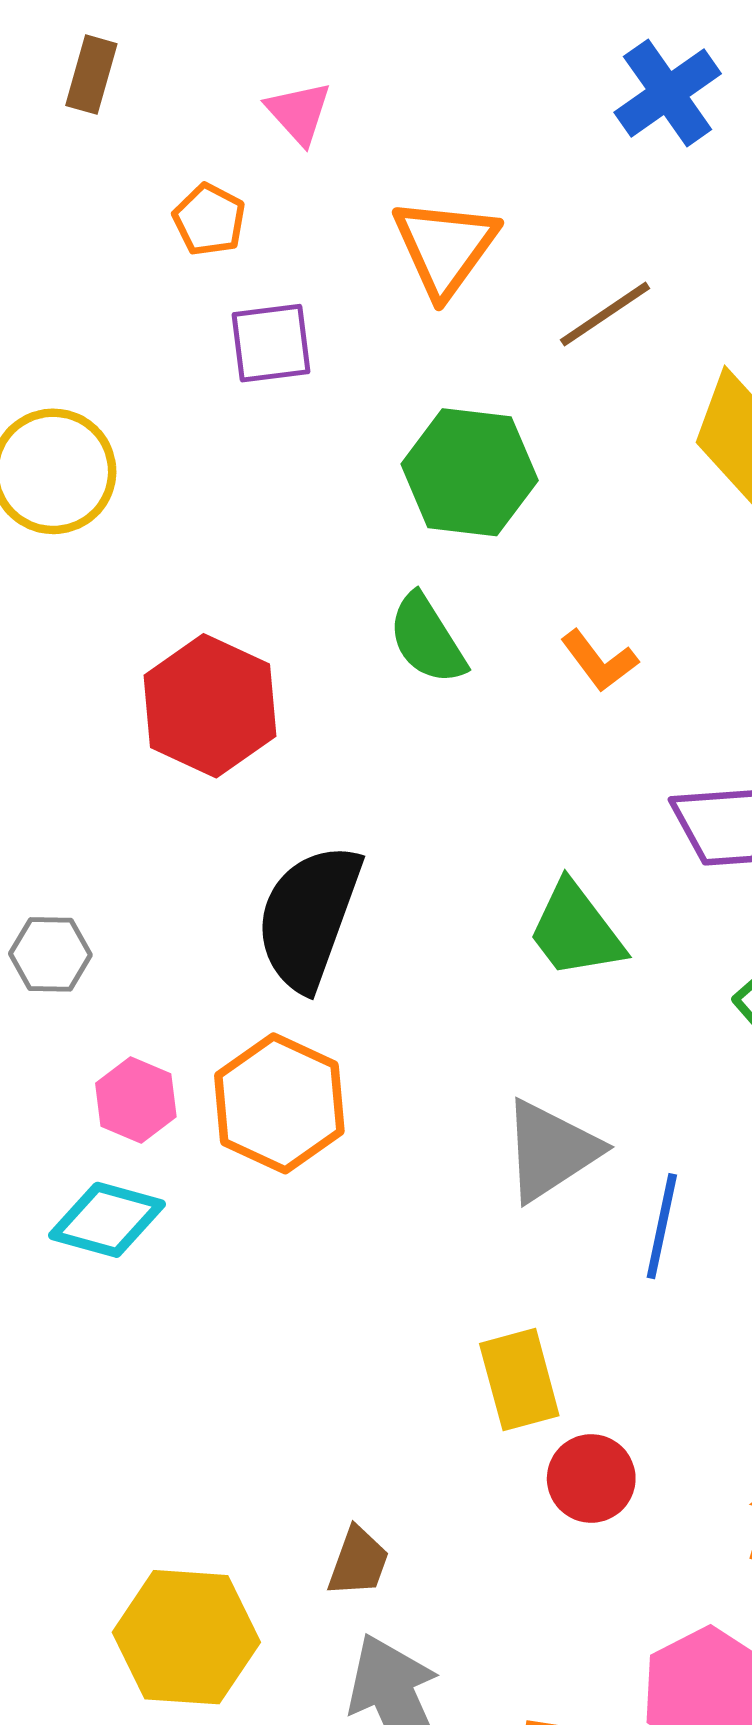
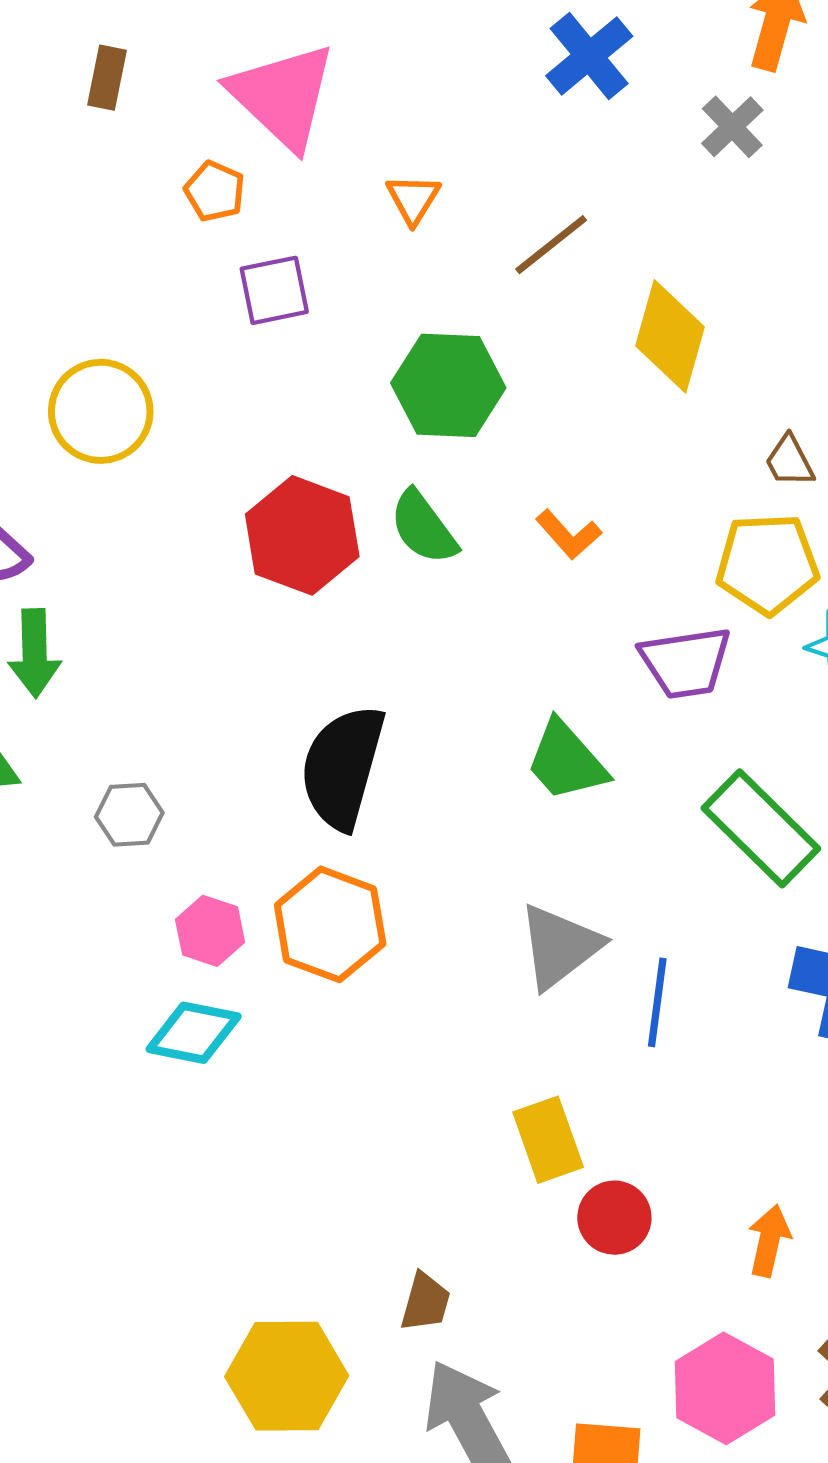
pink triangle: (299, 113) -> (283, 96), size x2.0
orange triangle: (445, 247) -> (413, 199), size x0.6
red hexagon: (210, 706) -> (302, 535), moved

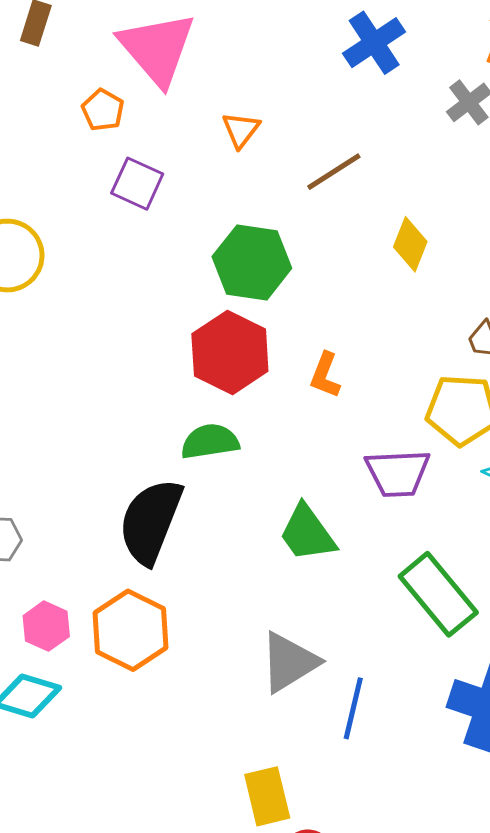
purple square: (274, 290) -> (137, 184), turned 30
yellow diamond: (670, 336) -> (410, 244), size x0.7
green semicircle: (423, 527) -> (210, 442), moved, turned 112
orange L-shape: (569, 534) -> (325, 375), turned 57
red hexagon: (302, 535) -> (230, 353), moved

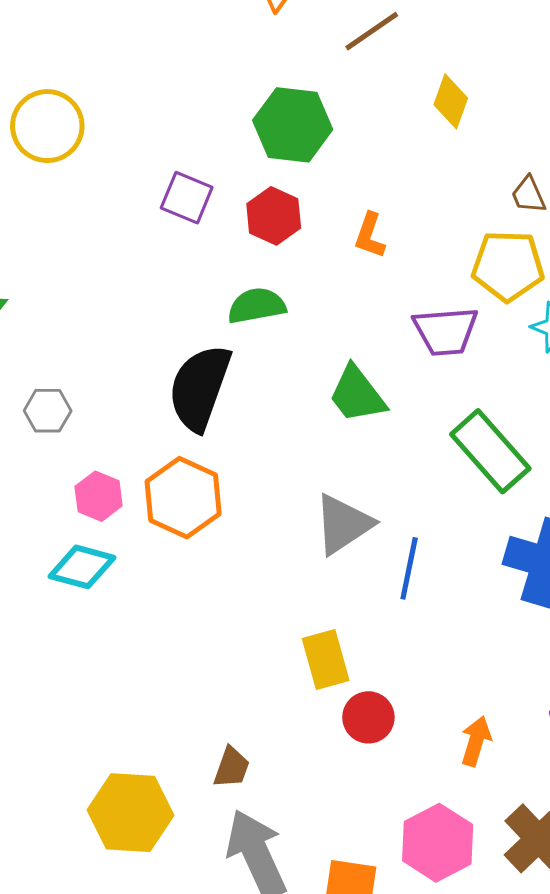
purple square: (137, 184) -> (187, 198), moved
red hexagon: (230, 353) -> (274, 216), size x0.7

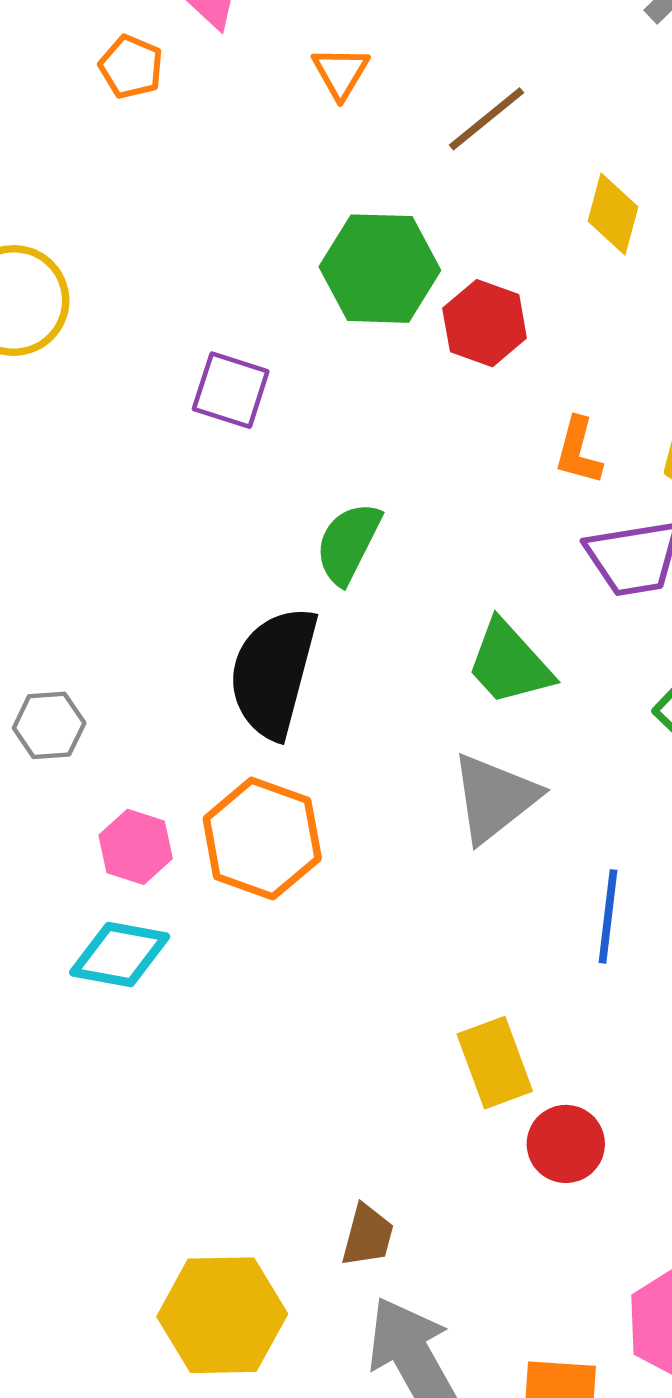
red hexagon: (274, 216) -> (485, 323), moved
orange L-shape: (370, 235) -> (578, 451), moved
green semicircle: (257, 306) -> (348, 543), turned -48
gray triangle: (343, 524) -> (495, 798), moved

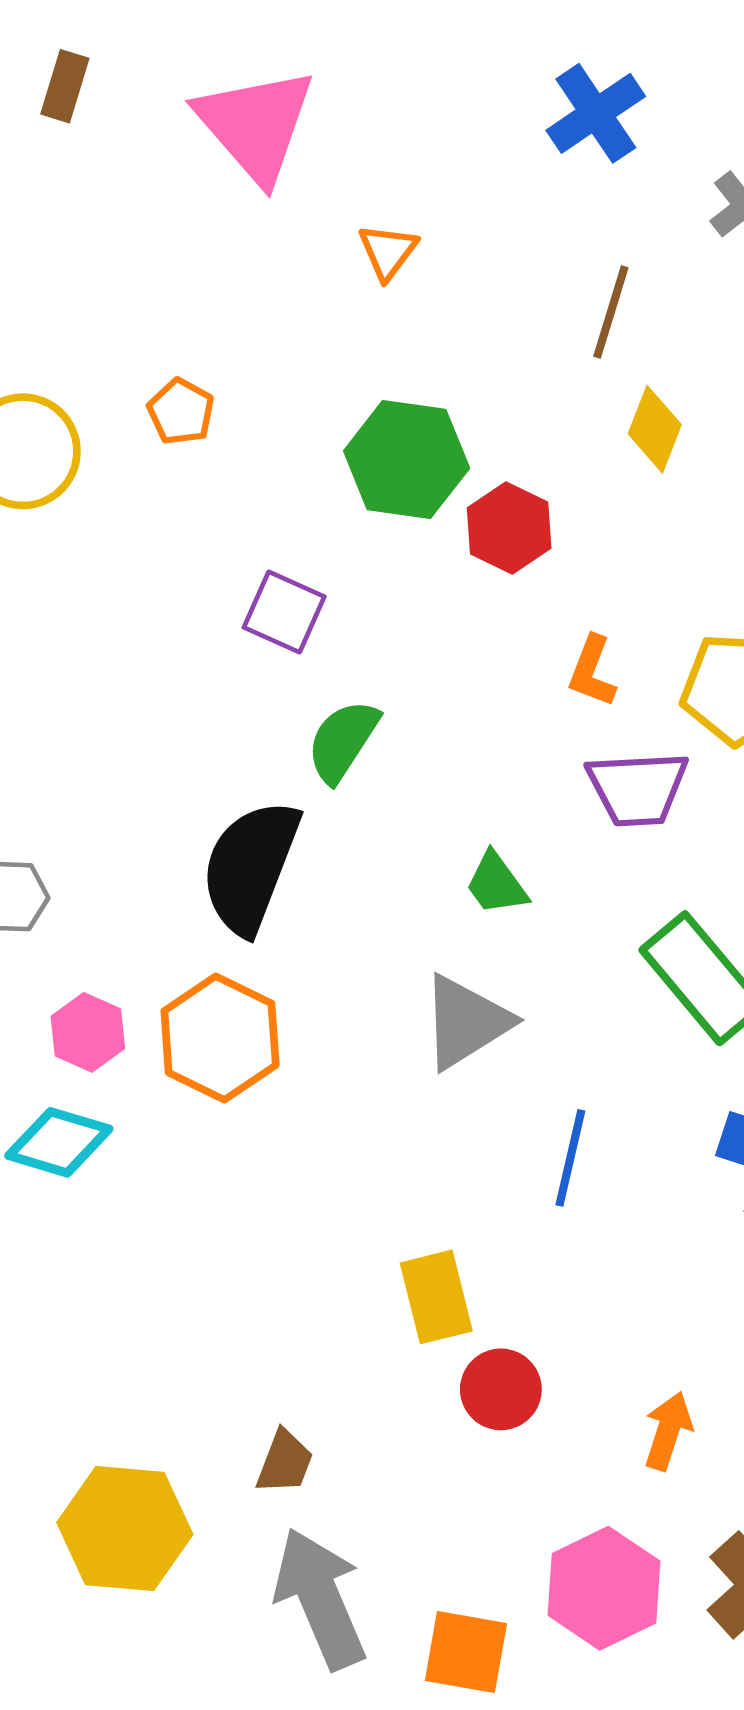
orange pentagon: (131, 67) -> (181, 412), moved
brown line: (487, 119) -> (611, 312), moved, turned -40
purple square: (231, 390) -> (284, 612), moved
green trapezoid: (509, 663) -> (496, 884), size x0.7

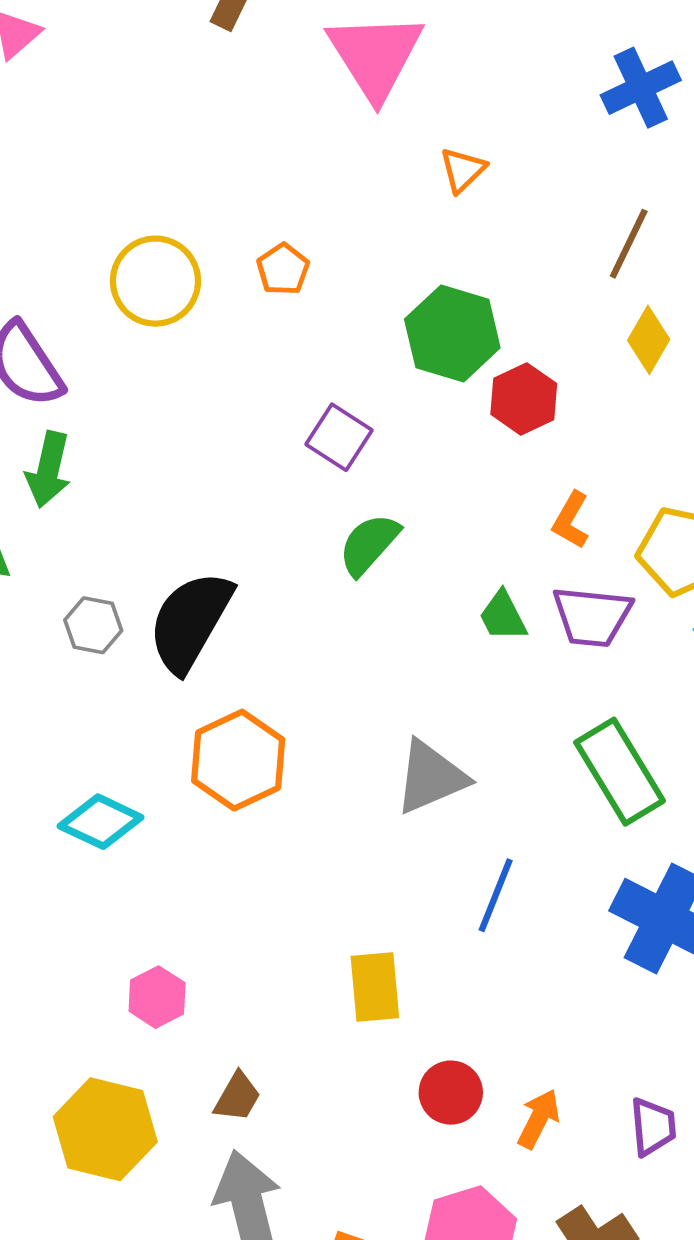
black semicircle: (250, 867) -> (190, 621), moved
green trapezoid: (496, 884) -> (503, 616), moved
pink hexagon: (88, 1032) -> (157, 997), moved
red circle: (501, 1389) -> (451, 1093), moved

